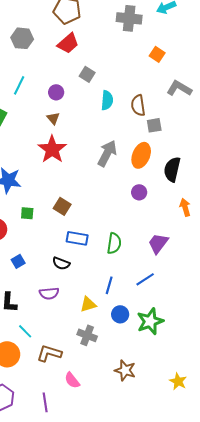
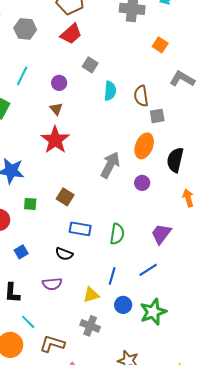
gray arrow: (107, 153) -> (110, 165), moved

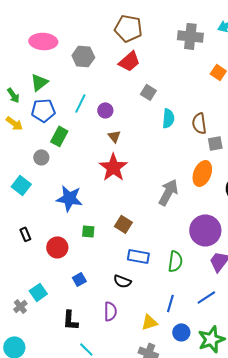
purple circle: (59, 83) -> (105, 110), moved
purple circle: (142, 183) -> (205, 230), moved, size x2.0
purple semicircle: (52, 284) -> (110, 311), turned -84

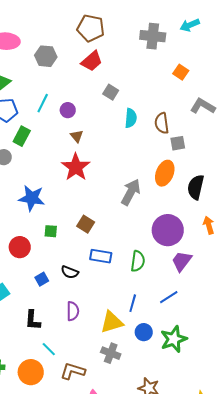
black semicircle: (122, 281) -> (70, 272), moved
yellow triangle: (149, 322) -> (112, 322), size x1.4

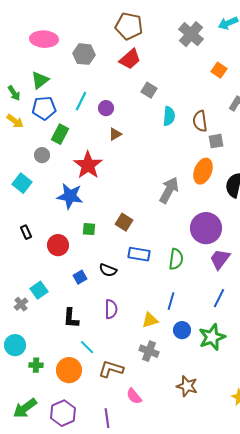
gray cross: (153, 36) -> (191, 34), turned 35
brown triangle: (77, 136) -> (115, 134), turned 40
red star: (76, 167) -> (88, 165), moved
blue line: (169, 297) -> (219, 298), moved, turned -30
yellow triangle: (112, 322) -> (150, 320), size x0.7

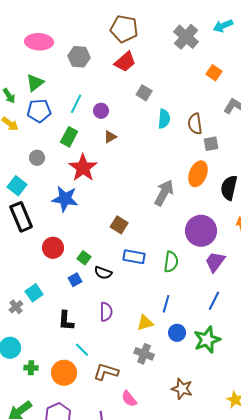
green rectangle: (60, 134) -> (69, 137), moved
green square: (89, 229) -> (84, 258), moved, turned 32
black rectangle: (26, 232) -> (21, 217), moved, size x2.0

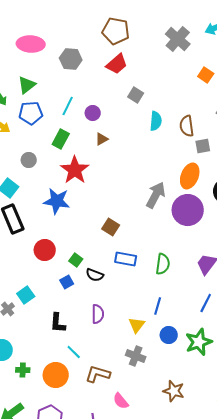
purple circle: (201, 231) -> (188, 210), moved
yellow triangle: (145, 323) -> (137, 325), turned -36

